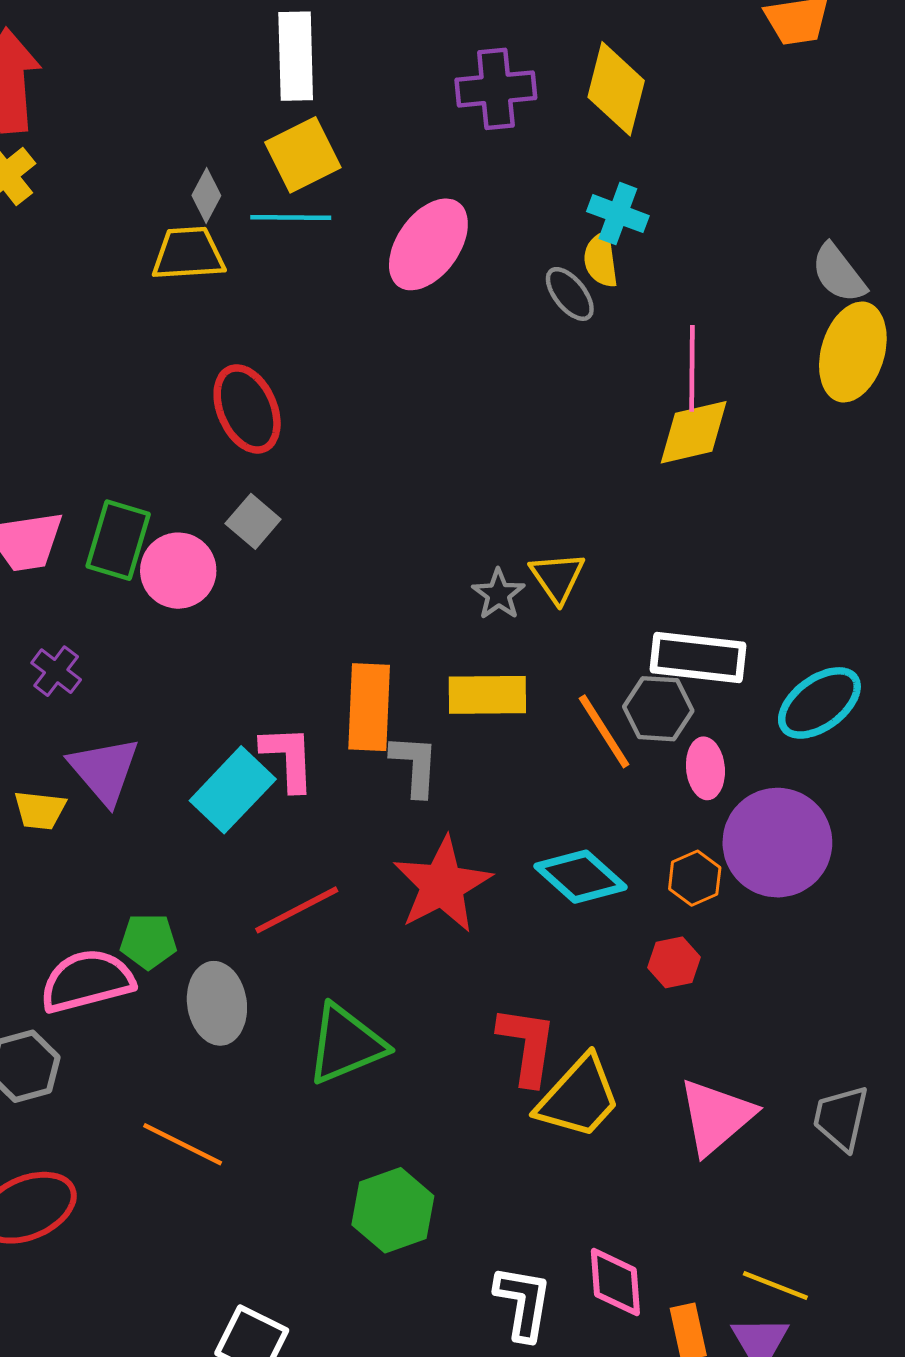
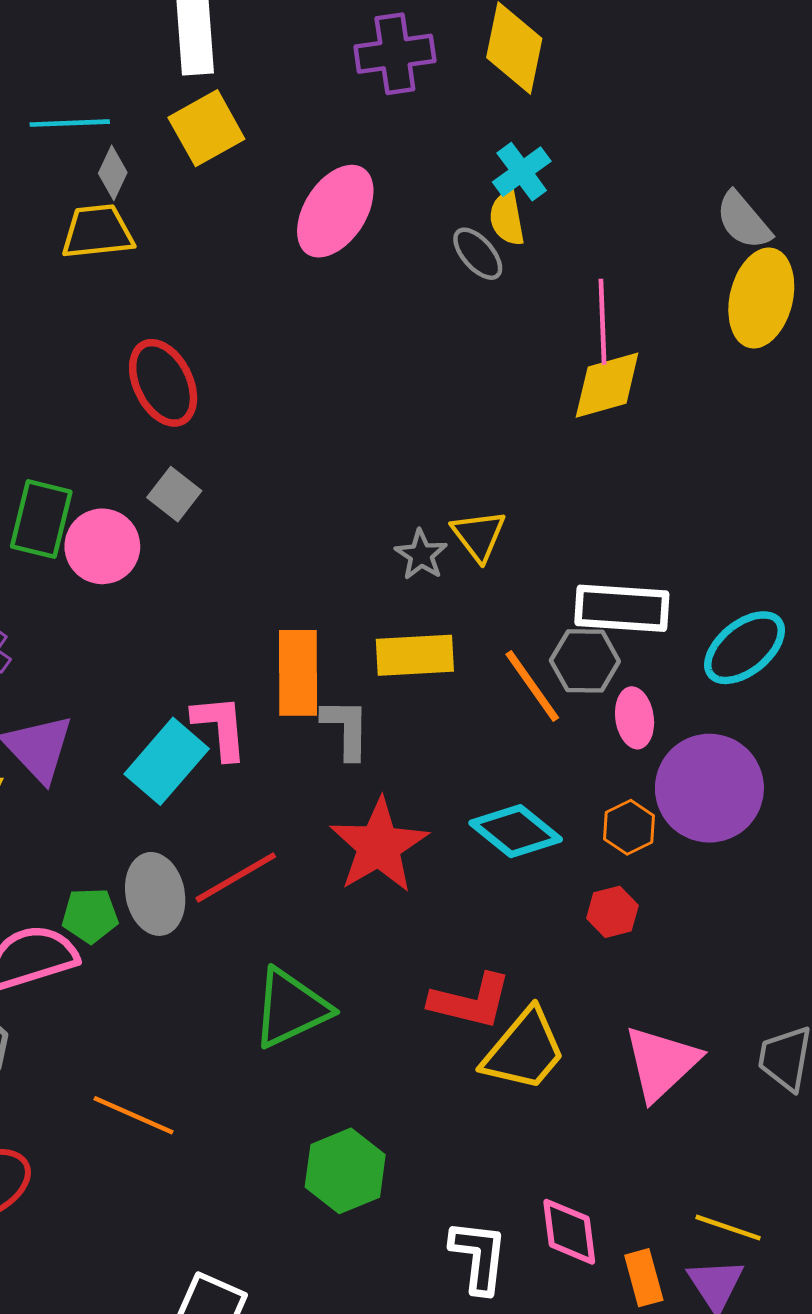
cyan cross: (618, 214) -> (522, 172), turned 36
cyan line: (291, 218) -> (70, 123), moved
gray ellipse: (217, 1003) -> (155, 894), moved
red L-shape: (527, 1045) -> (471, 1001), turned 98

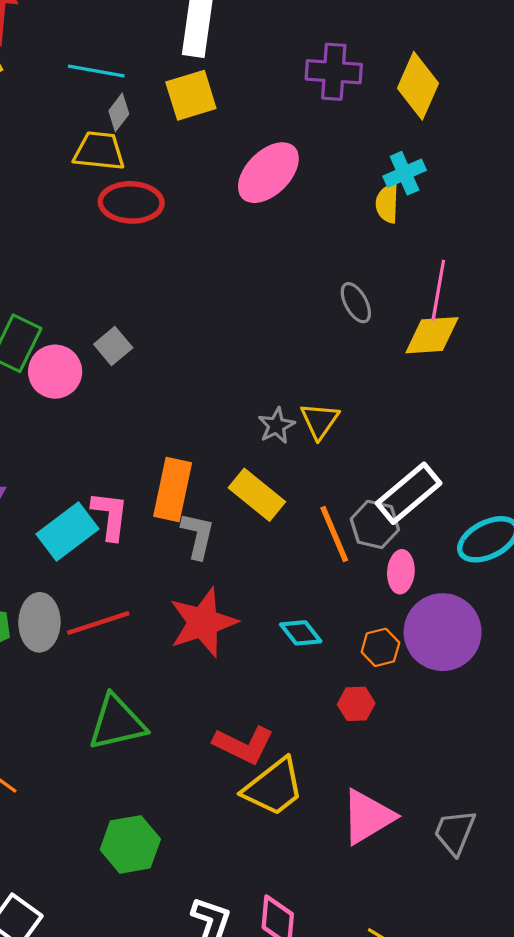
gray ellipse: (478, 254) -> (356, 303), moved
red ellipse: (163, 383) -> (131, 202), moved, turned -74
white rectangle: (622, 608) -> (409, 493), turned -56
yellow rectangle: (415, 655) -> (257, 495), turned 30
cyan diamond: (516, 831) -> (301, 633), size x0.7

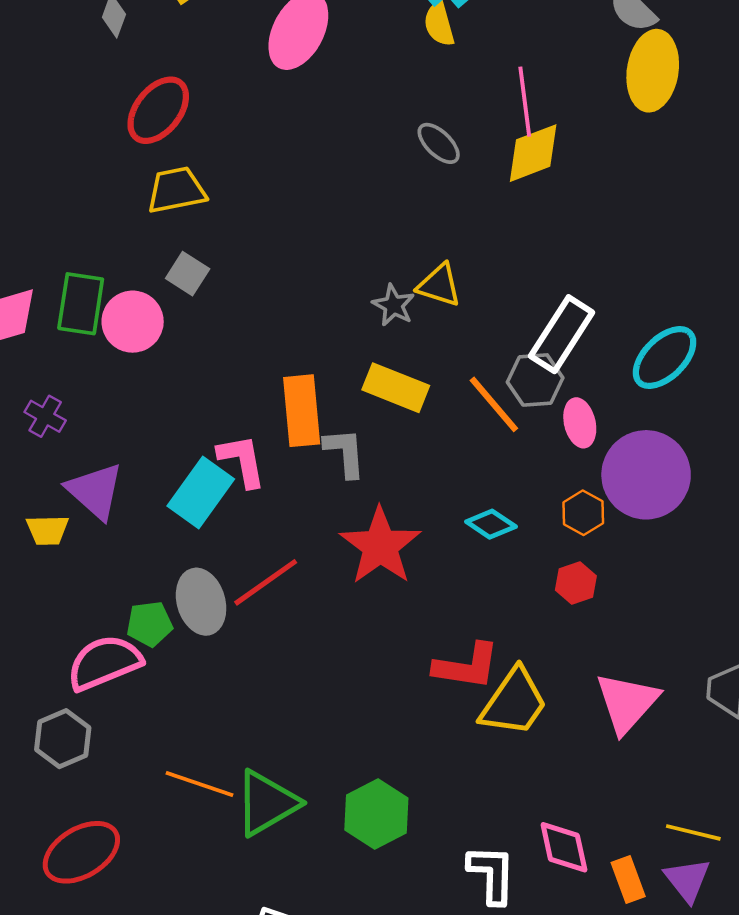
yellow trapezoid: (99, 151) -> (176, 190), moved
red ellipse: (131, 202) -> (158, 110), turned -36
yellow triangle: (320, 421) -> (439, 285), turned -30
green triangle: (117, 723) -> (267, 803), moved

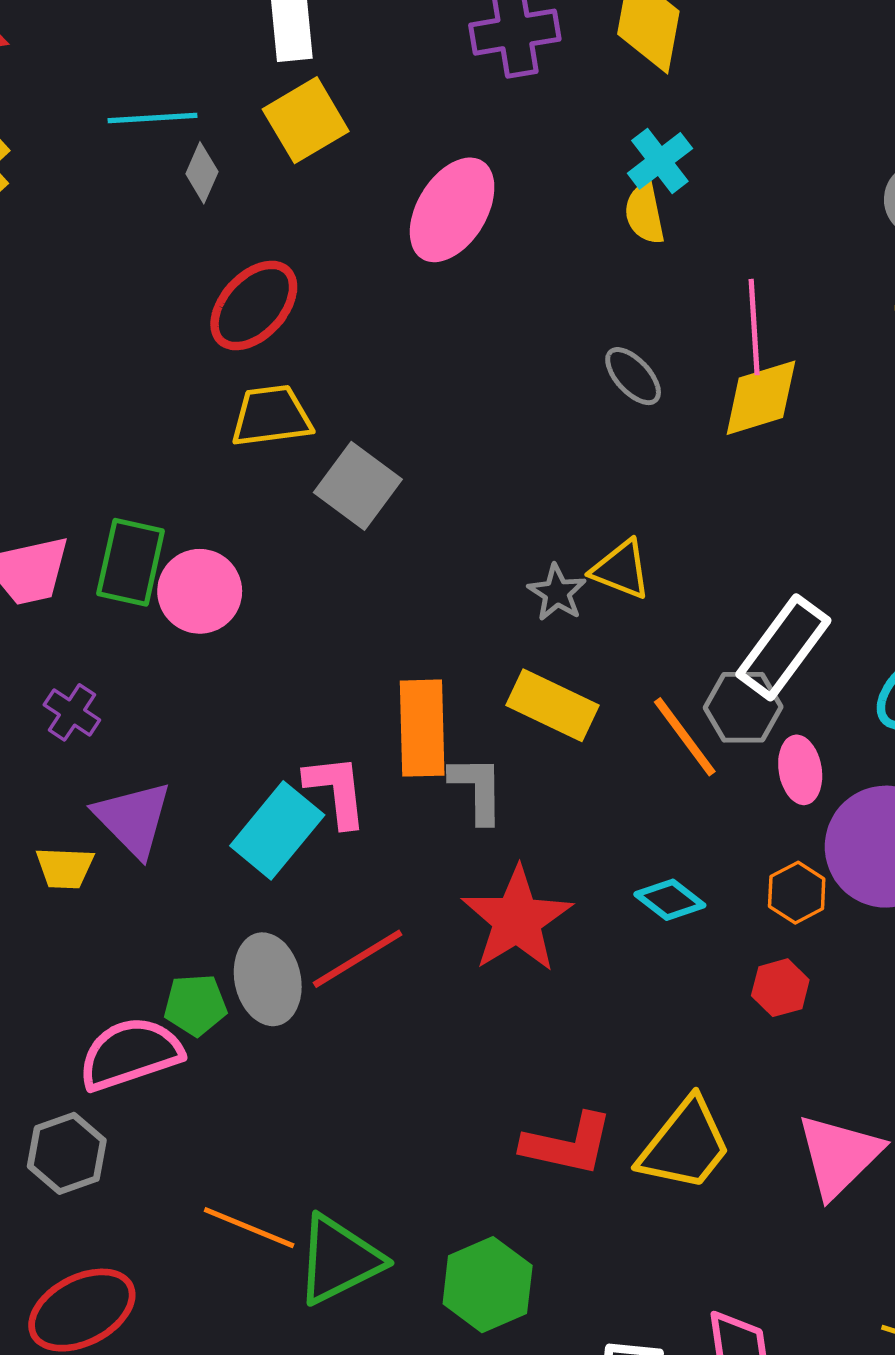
gray square: (188, 274) -> (358, 486), moved, size x1.4
red L-shape: (466, 666) -> (568, 1144), moved

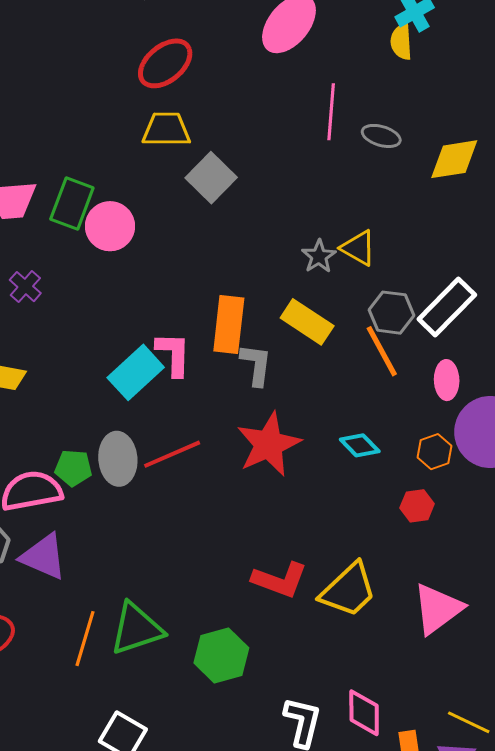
pink line: (754, 327) -> (331, 112), moved
gray ellipse: (633, 376) -> (381, 136), turned -39
gray hexagon: (743, 707) -> (392, 313), moved
purple triangle: (133, 819) -> (44, 557), moved, turned -30
orange line: (249, 1228) -> (85, 639), moved, turned 76

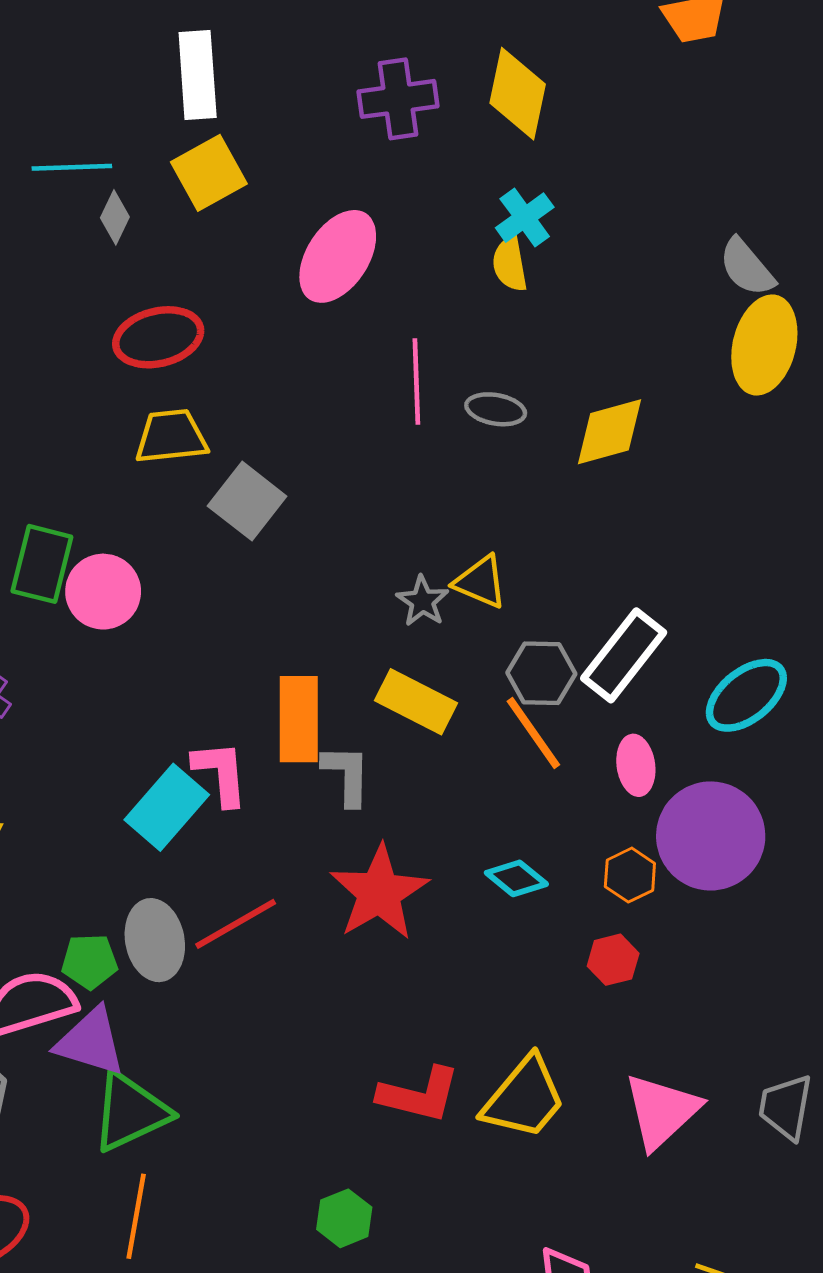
red ellipse: (165, 63) -> (158, 337), turned 32
purple triangle: (44, 557) -> (91, 1042), moved
green triangle: (136, 629) -> (130, 1112), moved
green hexagon: (221, 655) -> (344, 1218), size x0.7

